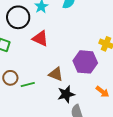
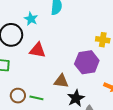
green line: (28, 85) -> (36, 98), turned 40

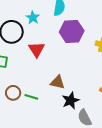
red triangle: (38, 50) -> (37, 49), turned 42
purple hexagon: (87, 62) -> (72, 31), moved

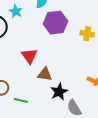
red triangle: (37, 49) -> (29, 56), moved
green line: (31, 97) -> (21, 100), moved

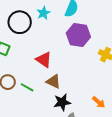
red triangle: (29, 56) -> (44, 60), turned -36
green line: (21, 100) -> (27, 87), moved

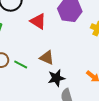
red triangle: (44, 60) -> (38, 21), moved

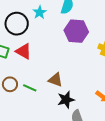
red triangle: (38, 21) -> (24, 51), moved

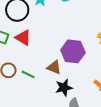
purple hexagon: (76, 31) -> (73, 51), moved

